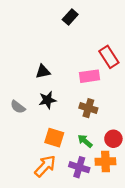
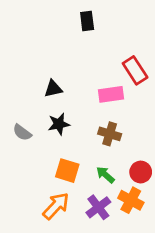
black rectangle: (70, 17) -> (87, 21), turned -49
orange cross: (105, 161) -> (131, 200), turned 30
purple cross: (79, 167) -> (98, 207), turned 36

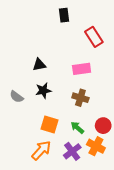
red rectangle: (135, 70) -> (94, 37), moved

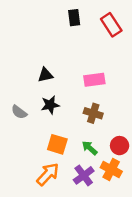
red rectangle: (94, 37) -> (111, 25), moved

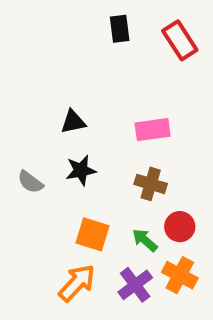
red circle: (120, 146) -> (180, 227), moved

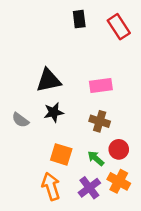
black triangle: (73, 122) -> (48, 80), size x1.5
orange arrow: (77, 283) -> (51, 186), turned -60

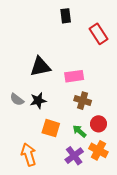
red rectangle: (119, 27) -> (98, 34), moved
pink rectangle: (101, 85) -> (74, 76), moved
black star: (54, 112) -> (38, 101), moved
orange arrow: (51, 186) -> (29, 155), moved

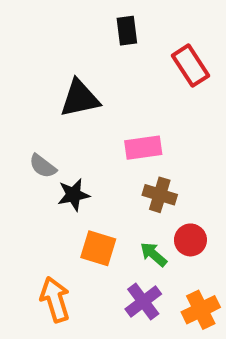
black triangle: (40, 67) -> (80, 98), moved
gray semicircle: (17, 100) -> (43, 166), moved
orange cross: (98, 150) -> (201, 310), moved, turned 36

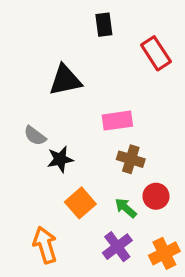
orange square: (98, 248) -> (80, 203), turned 32

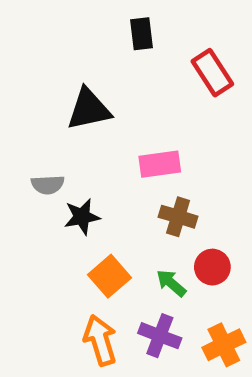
gray semicircle: (35, 136) -> (48, 185), turned -40
orange arrow: (45, 245) -> (100, 340), moved
purple cross: (117, 247) -> (160, 336), turned -32

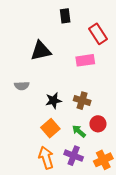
pink rectangle: (160, 164) -> (85, 60), moved
black star: (82, 217) -> (54, 101), moved

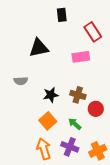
red circle: (98, 124) -> (96, 109), moved

